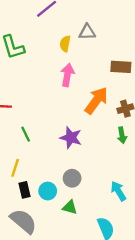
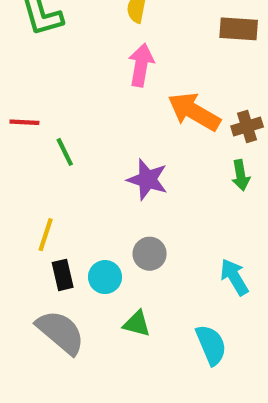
brown rectangle: (121, 67) -> (239, 29), moved
orange arrow: (96, 101) -> (194, 112), turned -96
green line: (26, 134) -> (65, 152), moved
green triangle: (70, 207) -> (137, 324), moved

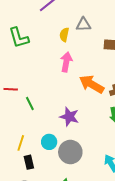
gray circle: (150, 254) -> (70, 152), size x1.5
cyan circle: (105, 277) -> (49, 142), moved

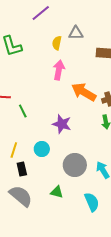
gray circle: (70, 152) -> (75, 165), moved

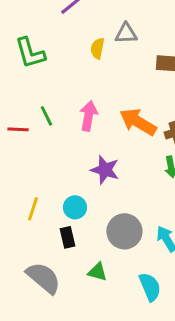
pink arrow: (59, 70) -> (88, 116), moved
green line: (23, 111) -> (46, 116), moved
black rectangle: (22, 169) -> (67, 237), moved

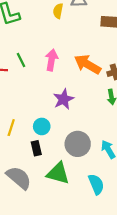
purple star: (105, 170) -> (64, 99), turned 30
green triangle: (97, 272) -> (58, 173), size x1.6

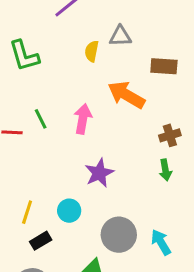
orange arrow: (87, 64) -> (126, 95), moved
black rectangle: (36, 148) -> (41, 241), moved, turned 72

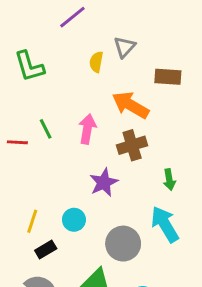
gray triangle: (120, 36) -> (125, 47), turned -45
brown cross: (170, 135) -> (132, 145), moved, size x1.4
cyan arrow: (161, 242) -> (165, 224), moved, size x1.4

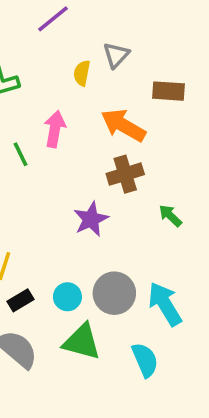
pink arrow: (87, 129) -> (55, 129), moved
green arrow: (169, 180) -> (170, 216), turned 144
cyan circle: (74, 220) -> (67, 297), moved
cyan arrow: (165, 224) -> (165, 304), moved

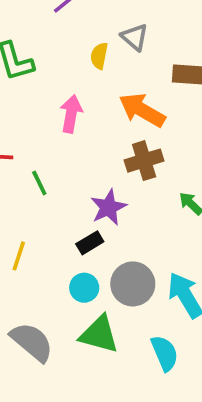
gray triangle: (116, 55) -> (135, 37), turned -32
green line: (21, 154) -> (39, 183), moved
black rectangle: (21, 300) -> (90, 243), moved

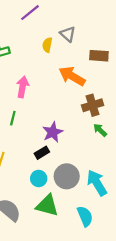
pink arrow: (71, 114) -> (22, 87), moved
brown cross: (144, 161) -> (93, 105), moved
green line: (39, 183) -> (13, 118), turned 40

